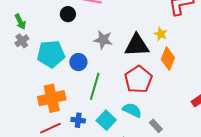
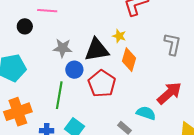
blue circle: (78, 62) -> (74, 70), moved
cyan semicircle: (132, 110) -> (146, 113), moved

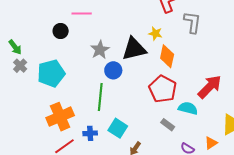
gray L-shape: (173, 44) -> (192, 22), moved
gray star: (63, 48) -> (100, 50), turned -30
red pentagon: (102, 84) -> (163, 89), moved

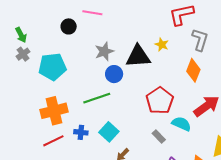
orange diamond: (167, 56) -> (193, 70), moved
green line: (100, 97) -> (97, 98), turned 56

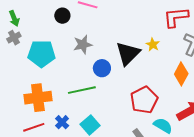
gray star: (104, 51) -> (83, 45), moved
black triangle: (138, 56) -> (128, 53), turned -48
blue cross: (81, 132) -> (62, 122), turned 32

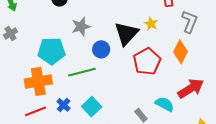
gray cross: (14, 38) -> (10, 33), moved
cyan pentagon: (42, 54) -> (52, 51), moved
red pentagon: (144, 100) -> (147, 61), moved

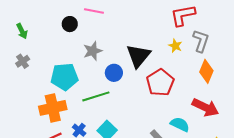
yellow star: (151, 24) -> (175, 46), moved
orange diamond: (181, 52) -> (206, 71), moved
red arrow: (191, 88) -> (205, 107), turned 60

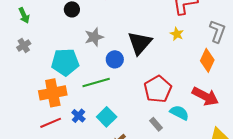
gray L-shape: (201, 41) -> (217, 31), moved
red pentagon: (160, 83) -> (158, 89), moved

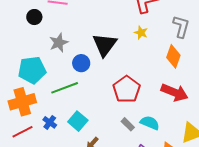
cyan semicircle: (179, 113) -> (150, 123), moved

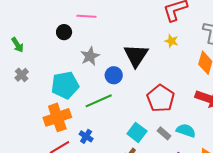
cyan square: (78, 121) -> (137, 132), moved

